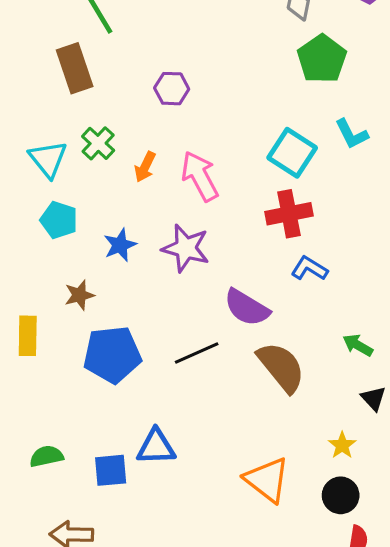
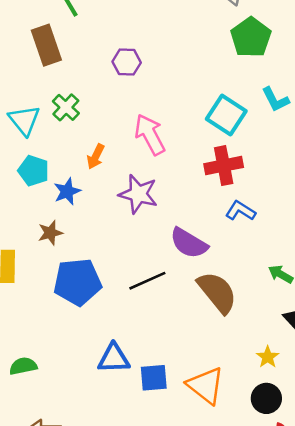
orange arrow: (145, 167) -> (96, 156), moved
blue star: (120, 245) -> (67, 191), moved
blue square: (111, 470) -> (154, 378), moved

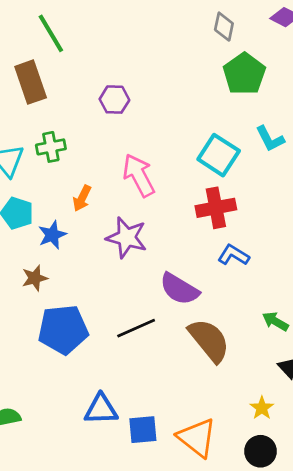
green cross: (66, 107) -> (51, 147), turned 36

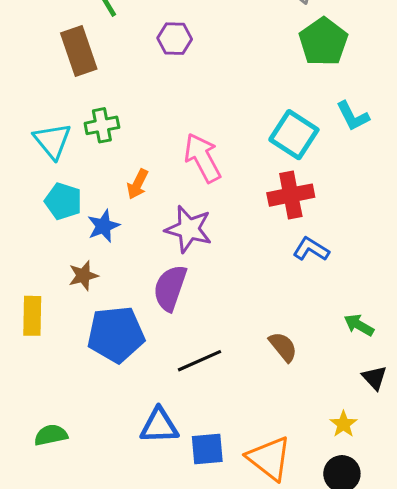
purple hexagon: (114, 100) -> (175, 39), moved
purple semicircle: (179, 289) -> (170, 288), moved, turned 78
black line: (136, 328) -> (199, 361), moved
brown semicircle: (209, 340) -> (283, 347), size x0.6

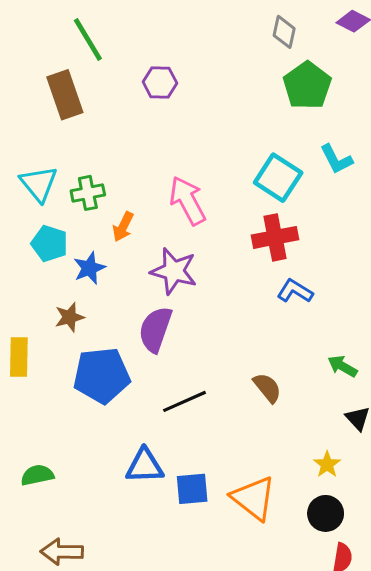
green cross: (102, 125) -> (88, 193), moved

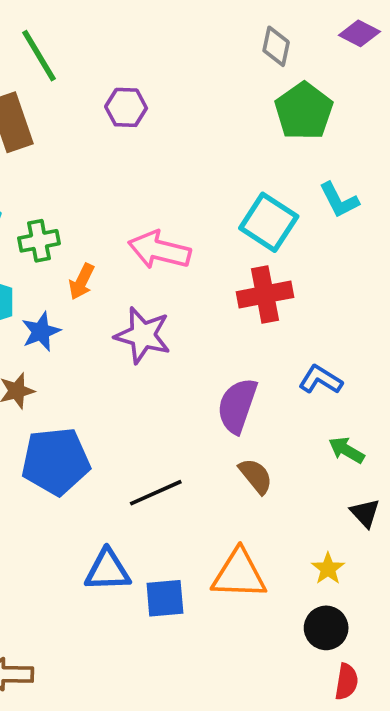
pink arrow: (188, 201) -> (159, 250), turned -48
blue L-shape: (295, 291) -> (321, 380), moved
purple semicircle: (155, 329) -> (237, 406), moved
orange triangle: (253, 498) -> (239, 574), moved, turned -36

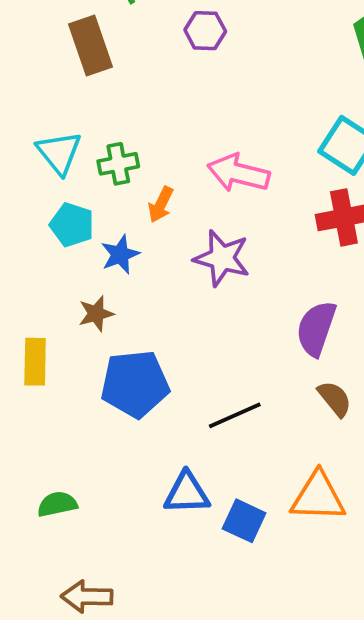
blue square: (165, 598) -> (244, 521), turned 30

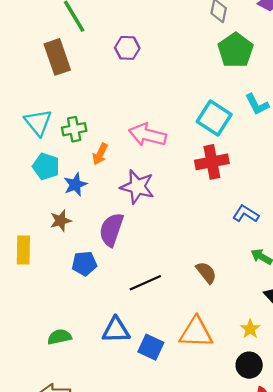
purple semicircle: (316, 328) -> (111, 230), moved
blue pentagon: (135, 384) -> (84, 264), size x0.6
green semicircle: (57, 504) -> (59, 337), moved

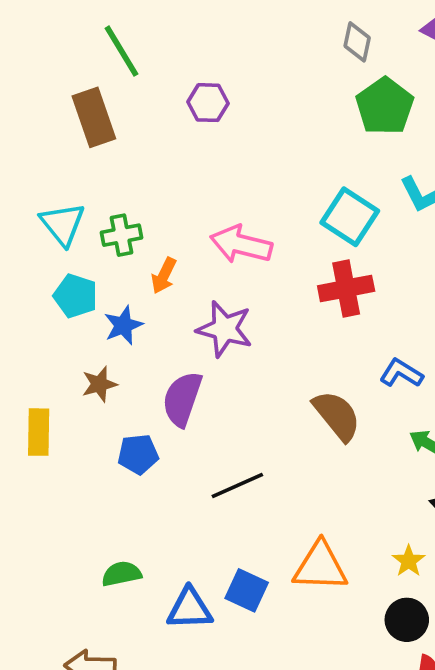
brown semicircle: (206, 273) -> (337, 416), moved, size x1.4
blue triangle: (116, 330) -> (190, 609), moved
green semicircle: (59, 337) -> (121, 574), moved

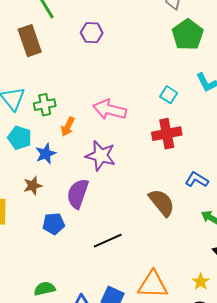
cyan square: (350, 217) -> (169, 95), size x0.6

